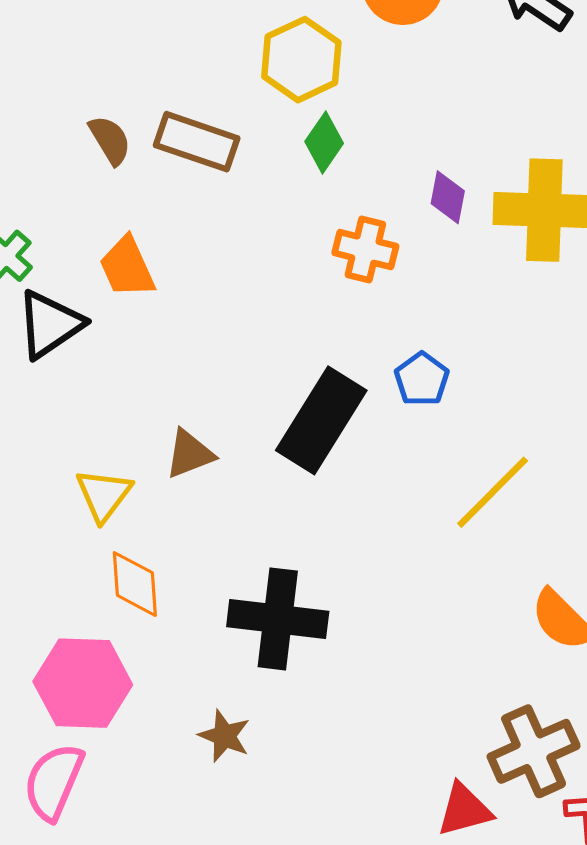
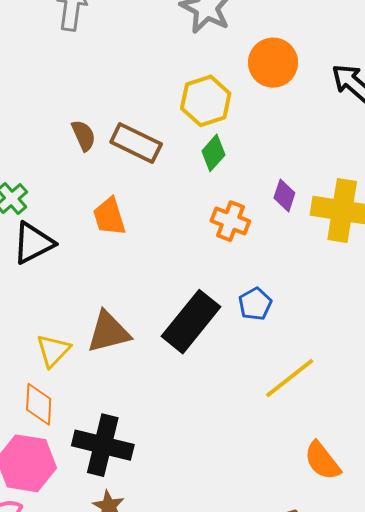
orange trapezoid: (127, 267) -> (109, 217), moved
brown triangle: (190, 454) -> (108, 332), size x1.4
orange diamond: (135, 584) -> (39, 404), moved
black cross: (278, 619) -> (103, 445), moved

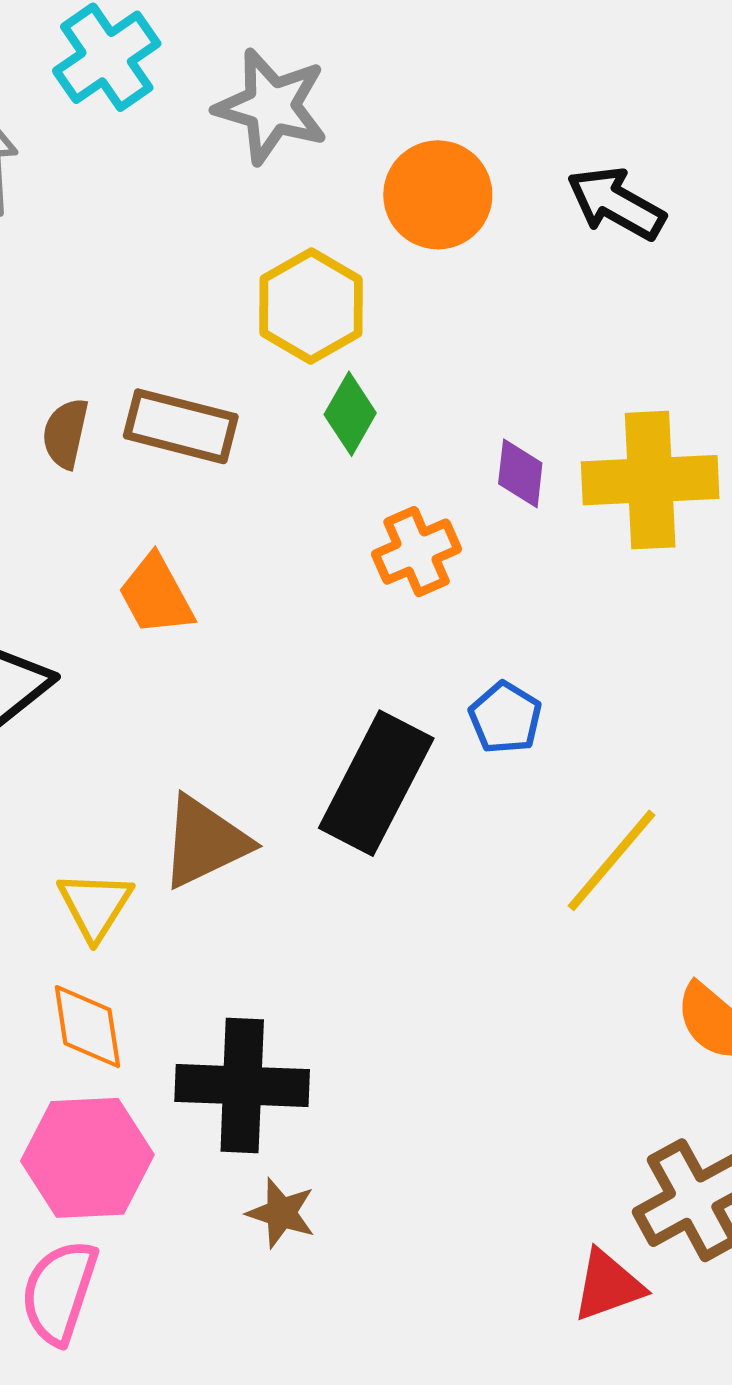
brown semicircle: (84, 135) -> (65, 433), turned -132
orange cross: (230, 221) -> (416, 552), turned -33

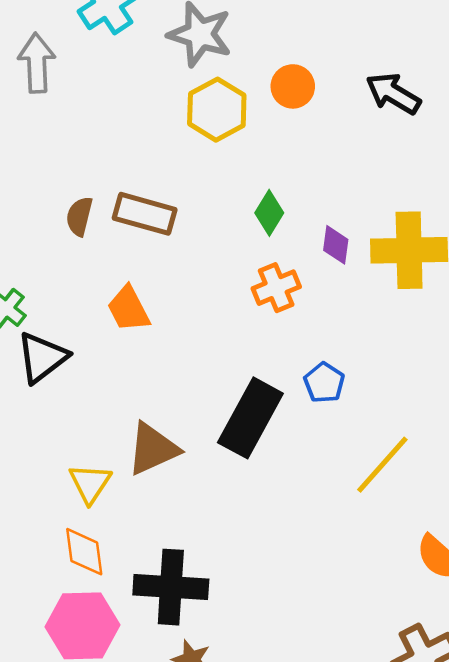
orange circle: (438, 195) -> (293, 86), size x0.7
yellow hexagon: (311, 306) -> (217, 110), moved
green diamond: (350, 414) -> (269, 213), moved

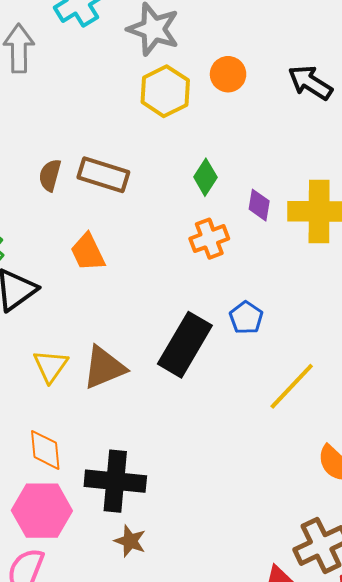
yellow triangle: (90, 483) -> (51, 366), moved

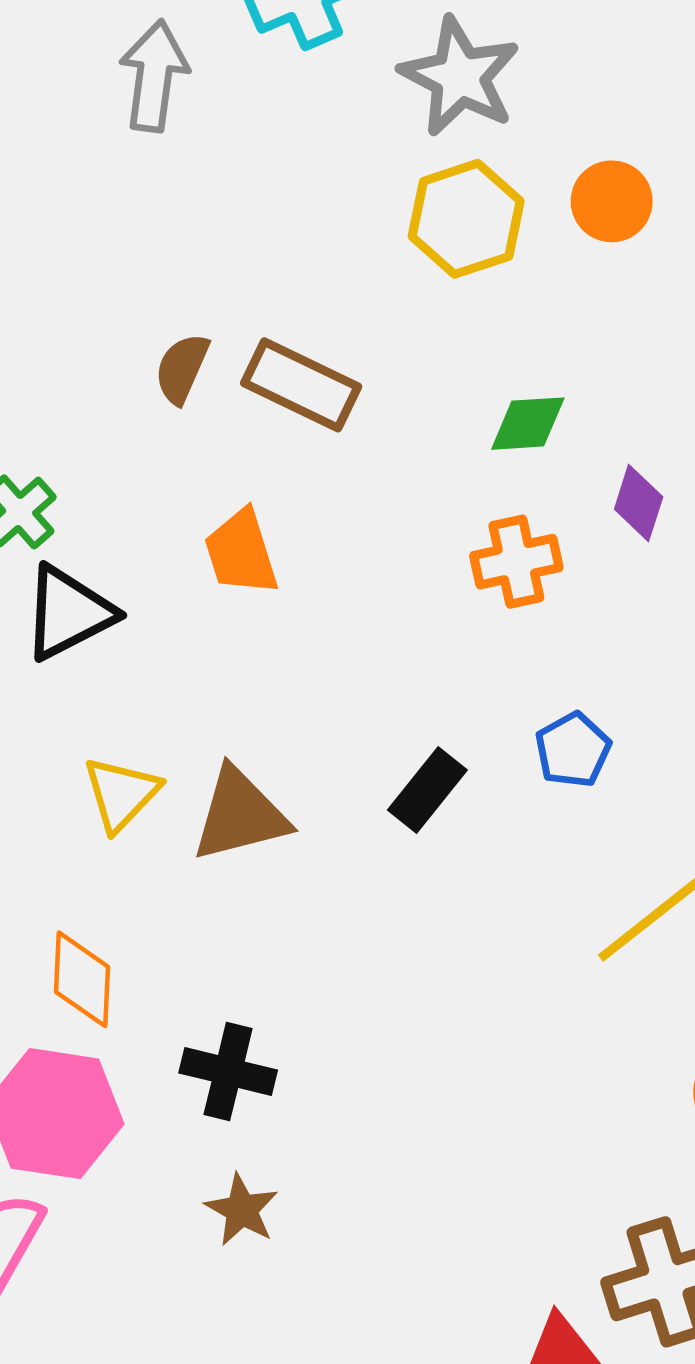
green diamond: (205, 177) -> (528, 424), turned 45
black rectangle: (185, 345) -> (427, 790), size x0.6
black cross: (115, 481) -> (228, 1072), size x0.7

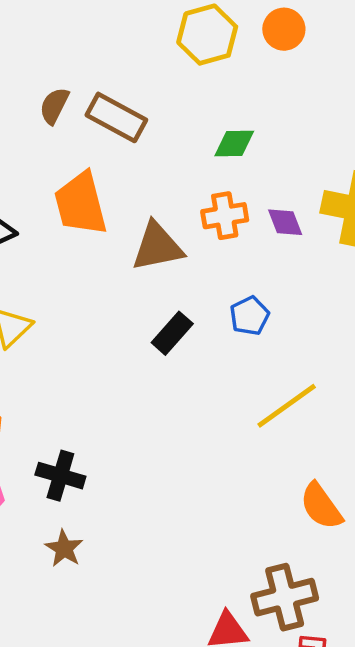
purple diamond: (639, 503) -> (285, 222), moved, turned -42
orange trapezoid: (241, 552) -> (81, 204), size x1.4
brown triangle: (240, 815) -> (157, 247), moved

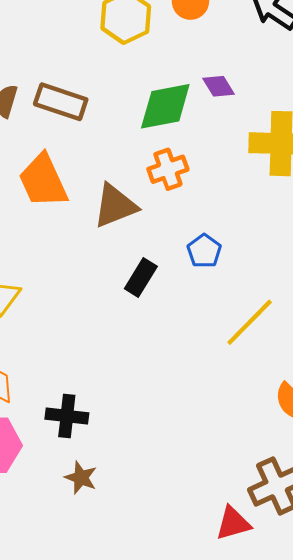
green diamond: (234, 144) -> (165, 106), size x1.6
purple diamond: (285, 222) -> (219, 86), moved

